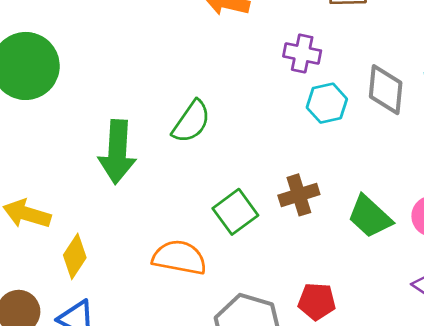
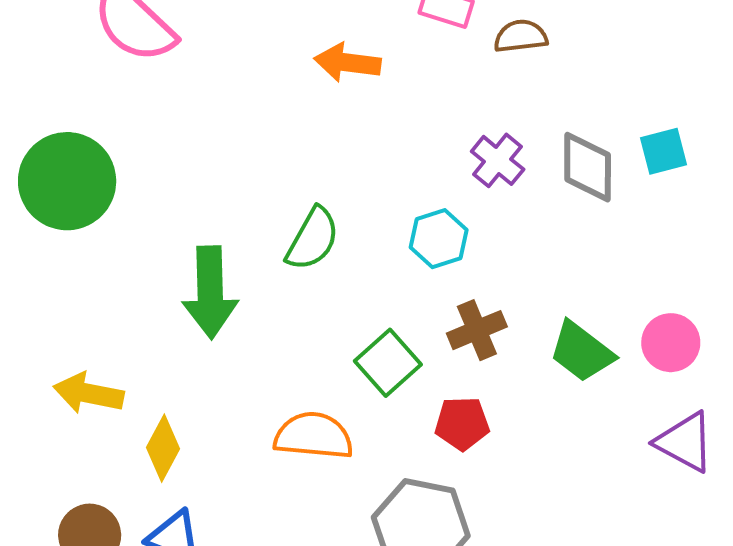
purple cross: (302, 53) -> (498, 160), moved, turned 33
cyan hexagon: (327, 103) -> (439, 239), moved
red pentagon: (317, 301) -> (462, 423), moved

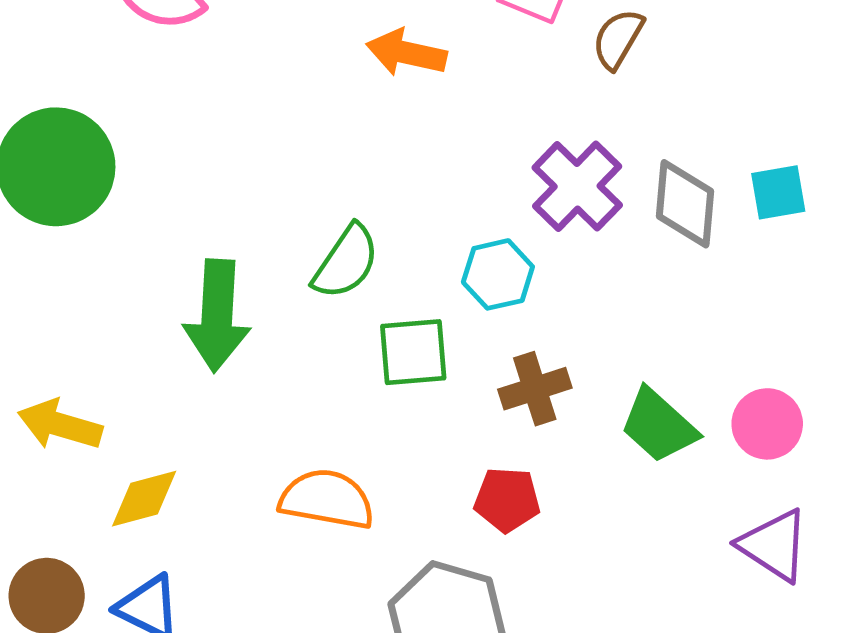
brown semicircle: (521, 36) -> (618, 39), turned -58
purple cross: (498, 160) -> (577, 186), size x1.4
green square: (388, 363) -> (413, 352), moved, turned 32
yellow diamond: (163, 448) -> (144, 499), turned 42

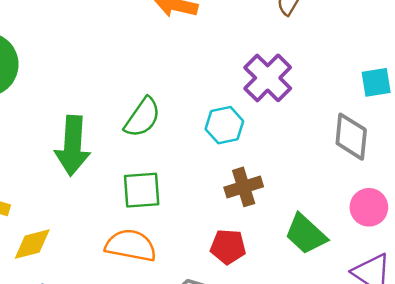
gray diamond: (685, 204) -> (351, 137), moved
green square: (413, 352) -> (142, 190), moved
green trapezoid: (659, 426) -> (306, 234), moved

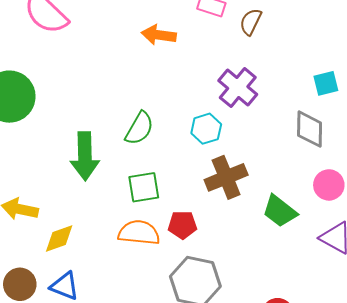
brown cross: (244, 187) -> (226, 177), size x1.4
red pentagon: (228, 247) -> (182, 225), moved

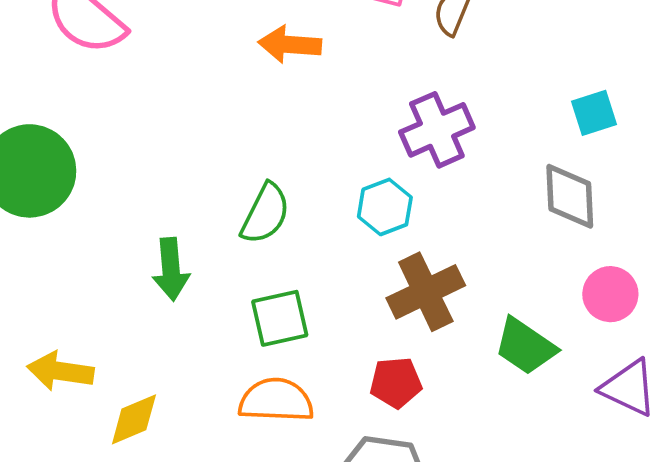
purple cross: (238, 88) -> (437, 130), turned 30
green arrow: (85, 156) -> (171, 269), size x0.7
red pentagon: (182, 225) -> (396, 382), moved

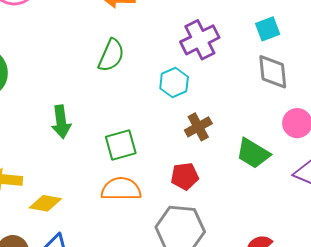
cyan square: (594, 113) -> (268, 29), moved
green semicircle: (265, 214) -> (111, 55), moved
brown cross: (426, 292) -> (198, 127), size x0.7
yellow diamond: (134, 419) -> (45, 203), turned 36

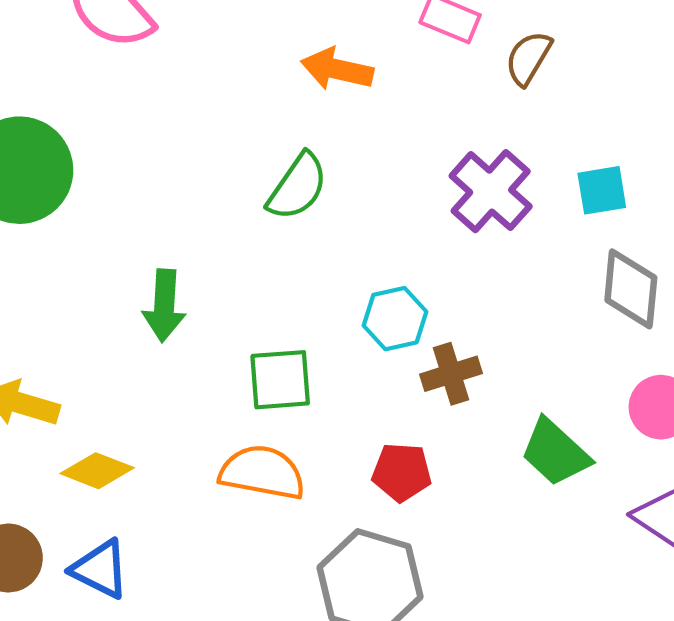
cyan square: (268, 29) -> (602, 190), moved
purple cross: (200, 40) -> (491, 191), turned -33
cyan hexagon: (174, 83) -> (395, 319), moved

